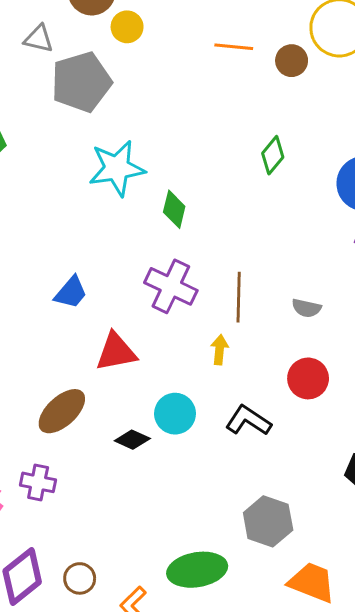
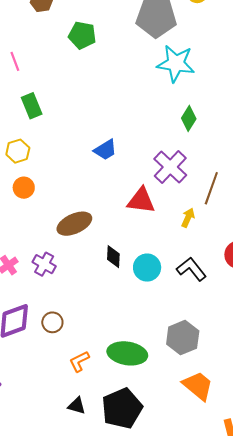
cyan star: (117, 168) -> (176, 63), moved
red triangle: (116, 352) -> (141, 201), moved
cyan circle: (175, 414) -> (147, 268), moved
black diamond: (132, 440) -> (113, 257), turned 50
brown circle: (80, 578) -> (52, 322), moved

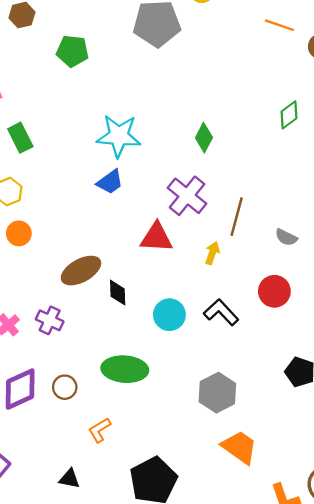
cyan star: (176, 63) -> (119, 136), moved
black diamond: (113, 257) -> (118, 293), moved
green ellipse: (127, 353) -> (125, 369), moved
black triangle: (77, 406) -> (69, 479), moved

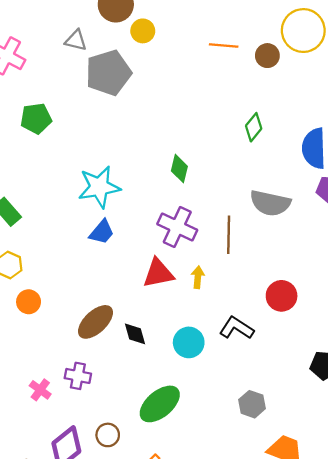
gray semicircle: (286, 237) -> (270, 203), moved, size x1.8
yellow arrow: (212, 253) -> (198, 277), moved
green ellipse: (125, 369) -> (160, 404), turned -30
gray hexagon: (217, 393) -> (252, 404), size x0.7

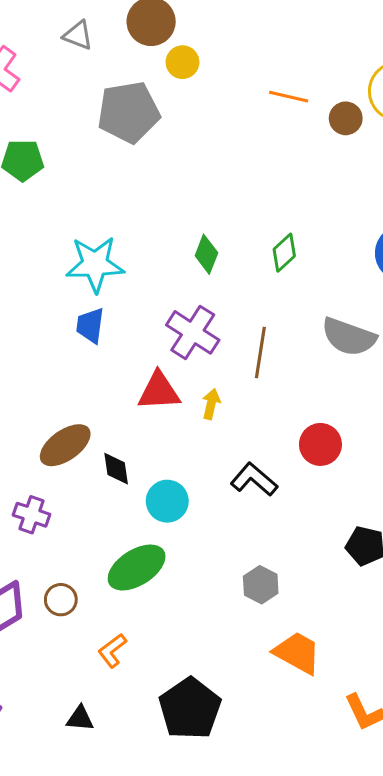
gray triangle: (76, 40) -> (78, 35), moved
green diamond: (254, 127) -> (284, 253), moved
gray semicircle: (270, 203) -> (349, 337), moved
blue trapezoid: (102, 232) -> (90, 325), turned 140
cyan circle: (189, 342) -> (167, 501), moved

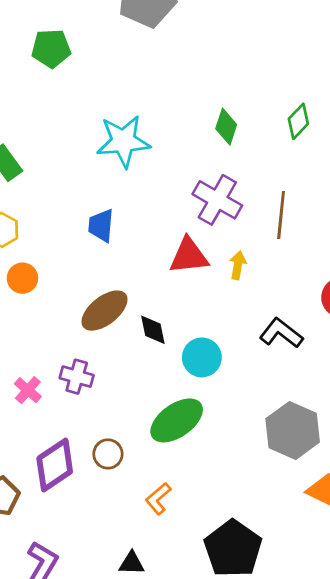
blue trapezoid: (90, 325) -> (101, 225), moved
gray hexagon: (261, 585) -> (293, 430), size x1.6

